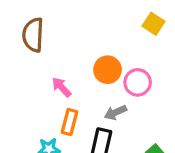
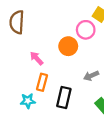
pink circle: (138, 82) -> (86, 30), moved
gray arrow: (115, 112) -> (91, 76), moved

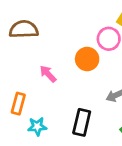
brown semicircle: (17, 22) -> (24, 29), turned 85
orange rectangle: (42, 82) -> (18, 104), moved

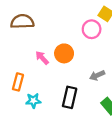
orange circle: (87, 59) -> (64, 53), moved

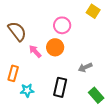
brown semicircle: (22, 22) -> (17, 31), moved, turned 55
pink circle: (92, 29) -> (62, 25), moved

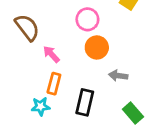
orange circle: (55, 47) -> (97, 47), moved
gray arrow: (85, 67) -> (118, 76), turned 32
orange rectangle: (13, 73) -> (54, 84), moved

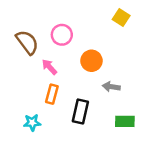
pink circle: (87, 19) -> (62, 35), moved
cyan star: (41, 106) -> (32, 123), moved
green rectangle: (133, 113) -> (125, 121), turned -48

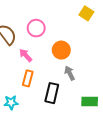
gray arrow: (111, 87) -> (70, 73), moved, turned 56

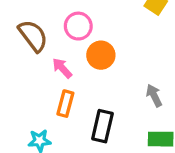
orange circle: (61, 50) -> (101, 55), moved
gray arrow: (70, 73) -> (154, 95), moved

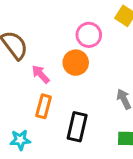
pink circle: (78, 26) -> (89, 35), moved

